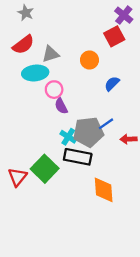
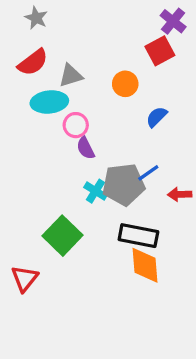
black rectangle: (78, 157) -> (138, 236), moved
red triangle: (17, 177) -> (25, 278), moved

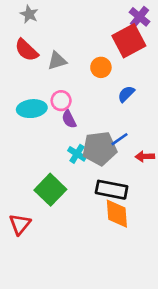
red square: (160, 51) -> (129, 41), size x1.4
red semicircle: (33, 62) -> (26, 50), turned 80
cyan ellipse: (49, 102) -> (32, 109), moved

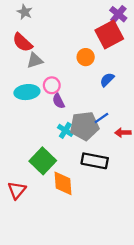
gray triangle: (57, 61) -> (35, 60), moved
orange diamond: (117, 214) -> (63, 183), moved

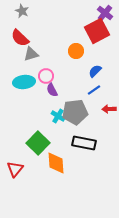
blue line: (101, 118) -> (94, 90), moved
red arrow: (123, 133) -> (109, 109), moved

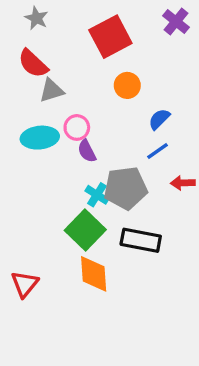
red square: (97, 31) -> (110, 37), moved
green square: (38, 143) -> (85, 230), moved

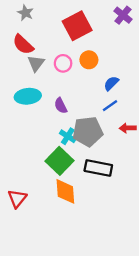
gray triangle: (52, 90) -> (36, 63), turned -36
pink circle: (77, 127) -> (63, 63), moved

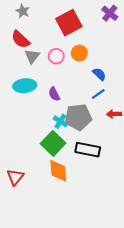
blue semicircle: (111, 83) -> (99, 74), turned 88

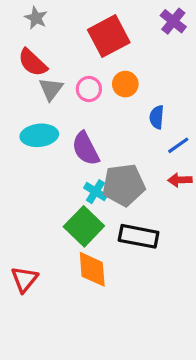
blue semicircle: (99, 74) -> (157, 117), turned -128
purple semicircle: (54, 94) -> (86, 149), size x1.5
blue line: (98, 94) -> (178, 145), moved

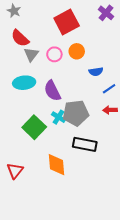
gray star: (36, 18) -> (14, 11), moved
blue semicircle: (157, 117) -> (96, 72), turned -104
green square: (84, 226) -> (34, 127), moved

